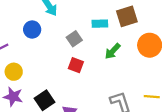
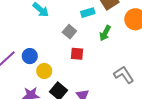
blue circle: (32, 30) -> (30, 56), moved
yellow circle: (14, 72) -> (44, 71), moved

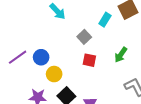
cyan rectangle: (88, 13) -> (105, 20), turned -48
green arrow: (105, 33) -> (121, 55), moved

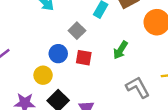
blue circle: (41, 57) -> (58, 54), moved

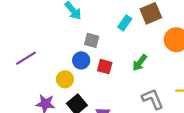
gray square: (77, 31) -> (92, 40), moved, turned -35

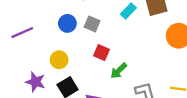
blue circle: (81, 60) -> (67, 23), moved
green arrow: (140, 63) -> (119, 71), moved

